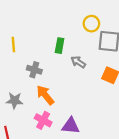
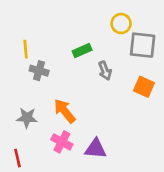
green rectangle: (60, 46) -> (82, 50), turned 56
gray arrow: (78, 62) -> (105, 71), turned -144
gray cross: (34, 70) -> (39, 71), moved

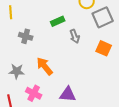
gray square: (143, 45) -> (103, 17), turned -30
yellow line: (26, 49) -> (11, 12), moved
pink cross: (62, 142) -> (34, 93), moved

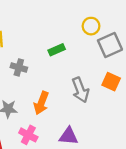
gray arrow: (75, 36) -> (80, 90), moved, size x1.5
orange arrow: (45, 66) -> (41, 103), turned -120

